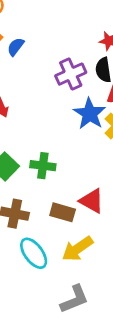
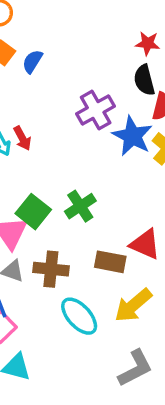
purple cross: (71, 74) -> (96, 110), moved
green cross: (43, 166) -> (80, 206), turned -35

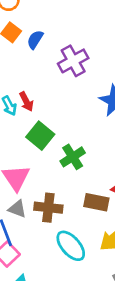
purple cross: (96, 110) -> (73, 61), moved
green square: (33, 212) -> (40, 136), moved

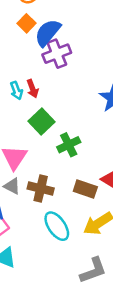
blue semicircle: (35, 40) -> (48, 33), size x1.6
purple cross: (73, 61) -> (57, 54), moved

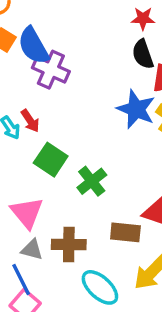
blue semicircle: (48, 33) -> (33, 46), turned -56
purple cross: (57, 54) -> (51, 70), turned -32

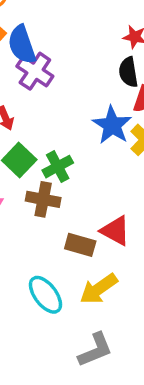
green cross: (92, 181) -> (58, 167), moved
brown cross: (69, 244) -> (43, 199), moved

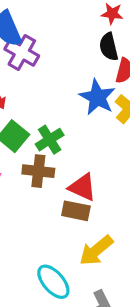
red triangle: (115, 231) -> (82, 187), moved
cyan ellipse: (45, 295) -> (53, 282), moved

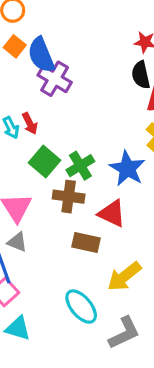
blue star: (97, 97) -> (127, 168), moved
brown rectangle: (76, 211) -> (86, 242), moved

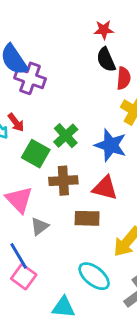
green cross: (80, 166) -> (66, 136), moved
gray triangle: (17, 242) -> (40, 226), moved, turned -48
cyan triangle: (18, 328) -> (63, 307), moved

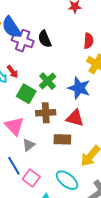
black semicircle: (106, 60) -> (45, 39), moved
pink square: (24, 277) -> (31, 178), moved

